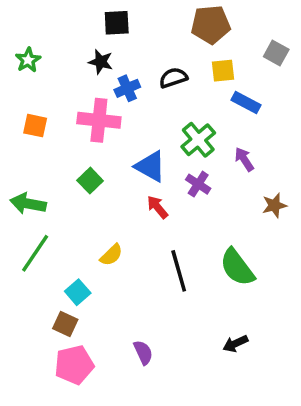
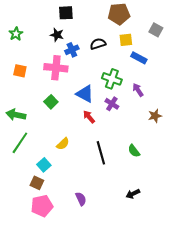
green cross: (198, 140) -> (112, 79), turned -30
green semicircle: (237, 267) -> (134, 151), size x0.6

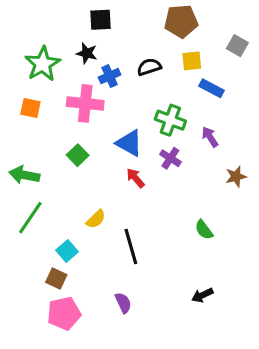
green star: (16, 34) -> (43, 64), moved, size x1.6
black line: (101, 153) -> (131, 246), moved

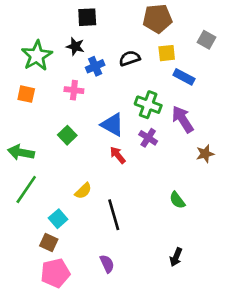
pink cross: (85, 103) -> (74, 90), size x0.6
purple arrow: (210, 137) -> (183, 119), size x1.5
black arrow: (202, 295) -> (176, 257), turned -42

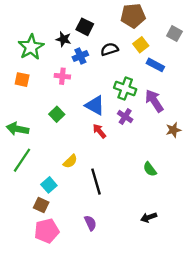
black square: (87, 17) -> (85, 27), moved, turned 30
yellow square: (167, 53) -> (141, 45), turned -32
black arrow: (176, 257) -> (149, 217), turned 48

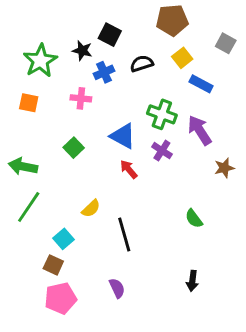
black arrow: (149, 217) -> (192, 281), turned -64

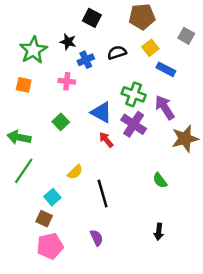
black square: (110, 35) -> (92, 18), moved
purple cross: (162, 151) -> (134, 124), size x1.5
brown star: (224, 168) -> (185, 139), size x1.6

